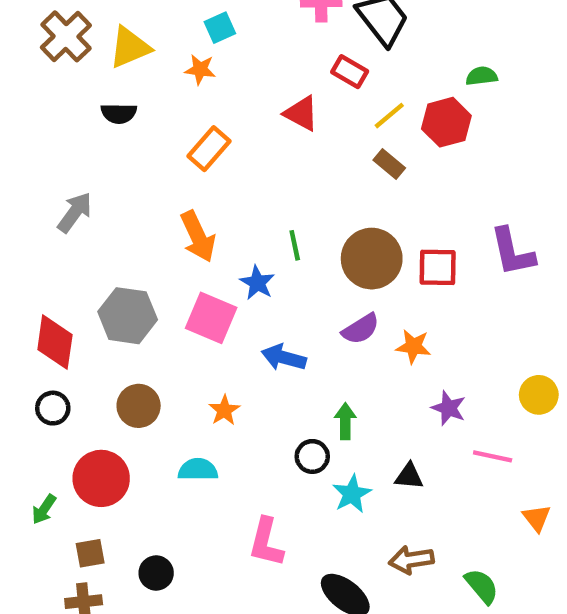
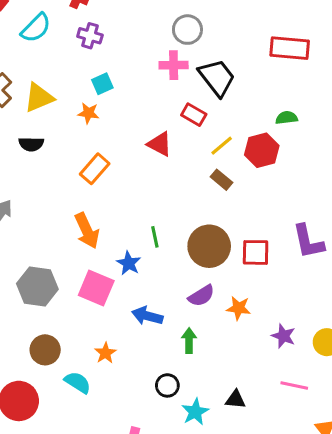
purple star: (449, 408) -> (283, 336), moved
green arrow: (345, 421) -> (189, 341), moved
cyan semicircle: (198, 470) -> (78, 382), moved, turned 32

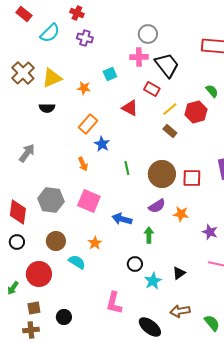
cyan square: (102, 84) -> (110, 74), moved
green semicircle: (287, 118) -> (212, 91), turned 56
orange arrow: (87, 231) -> (83, 164), size x0.6
blue star: (129, 263) -> (102, 144), moved
black triangle: (235, 399) -> (179, 273), turned -40

